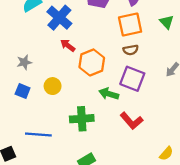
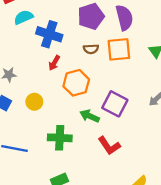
blue cross: (59, 18) -> (49, 34), turned -30
red arrow: (68, 45) -> (54, 63), turned -104
brown semicircle: (131, 50) -> (91, 49), moved

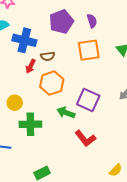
purple semicircle: (124, 18) -> (92, 21), size x0.6
brown semicircle: (91, 49) -> (48, 56), moved
green cross: (60, 138) -> (30, 124), moved

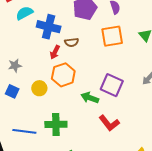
orange hexagon: (52, 83) -> (63, 75), moved
green cross: (30, 124) -> (56, 124), moved

